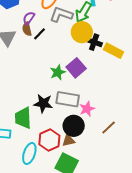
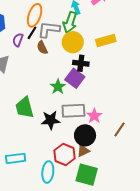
brown semicircle: (27, 29) -> (42, 48), moved
black line: (40, 34) -> (32, 33), moved
black cross: (94, 42) -> (81, 63), moved
yellow rectangle: (113, 51) -> (106, 40), moved, turned -30
green trapezoid: (23, 118) -> (24, 108), moved

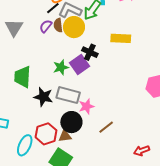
purple semicircle: (18, 40) -> (46, 26), moved
yellow circle: (73, 42) -> (74, 27), moved

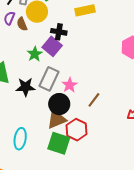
brown semicircle: (58, 25) -> (22, 24), moved
gray rectangle: (68, 95) -> (49, 79), turned -65
red hexagon: (46, 134) -> (77, 130), moved
brown triangle: (65, 136) -> (57, 119), size x1.5

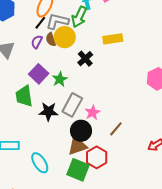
brown semicircle: (22, 24) -> (51, 39), moved
black cross: (59, 32) -> (85, 59), turned 35
purple square: (52, 46) -> (39, 74), moved
cyan ellipse: (20, 139) -> (40, 163), turned -45

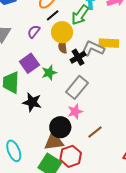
gray L-shape: (57, 21) -> (93, 48), moved
black line: (40, 23) -> (53, 15), moved
brown semicircle: (51, 39) -> (63, 47), moved
gray rectangle: (72, 105) -> (77, 87), moved

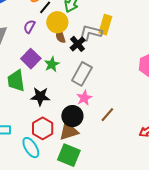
yellow rectangle: (109, 43) -> (105, 25), turned -66
red hexagon: (71, 156) -> (43, 128), moved

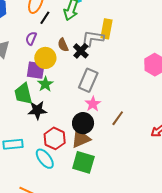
yellow circle: (57, 22) -> (45, 58), moved
purple square: (31, 59) -> (36, 70), turned -30
green star: (52, 64) -> (45, 84), moved
black star: (40, 96) -> (37, 110), moved

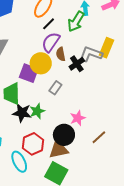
purple semicircle: (31, 38) -> (51, 42), moved, size x1.5
gray rectangle: (88, 80) -> (55, 88), moved, size x0.6
green star: (45, 84) -> (37, 111), moved

